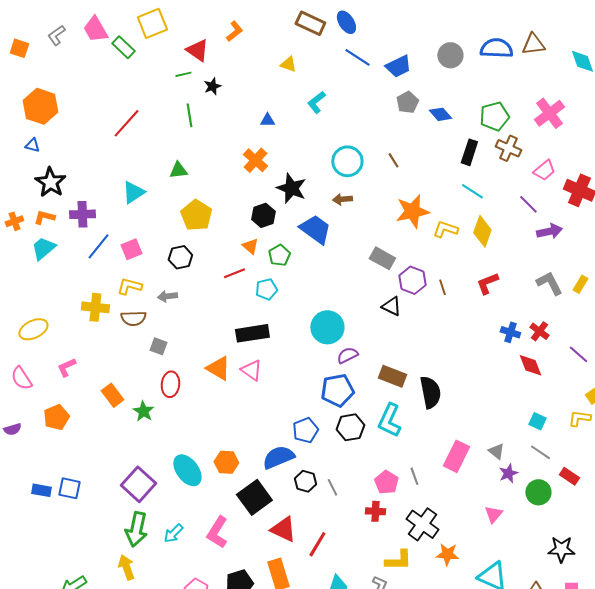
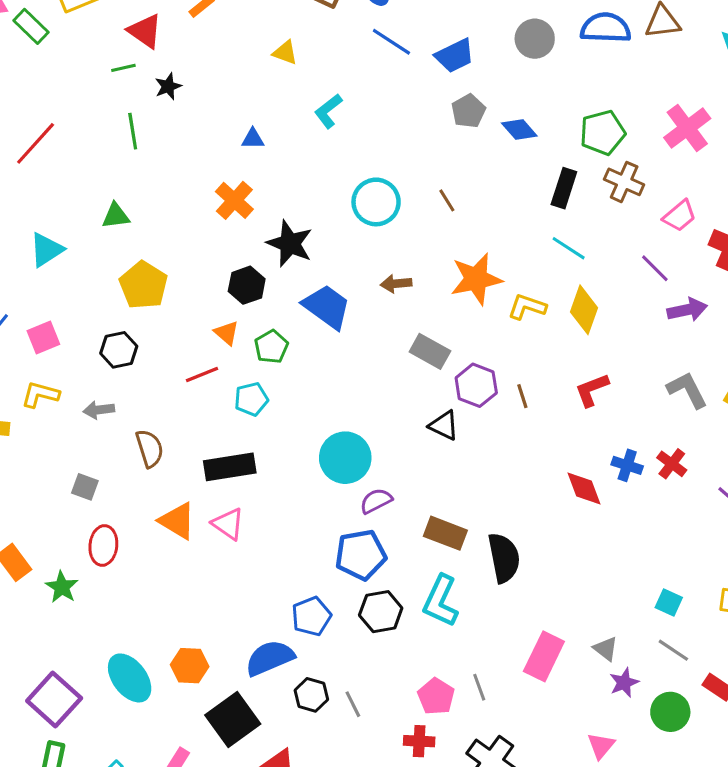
brown arrow: (342, 199) -> (396, 284), moved
brown semicircle: (133, 318) -> (150, 448), moved, turned -105
red diamond: (530, 365) -> (584, 488), moved

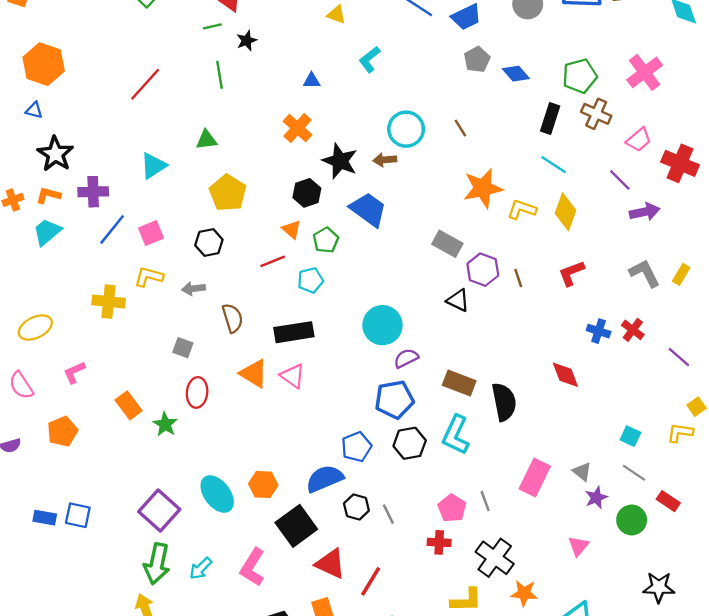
brown arrow: (396, 284) -> (385, 160), moved
red diamond: (584, 488) -> (565, 375), moved

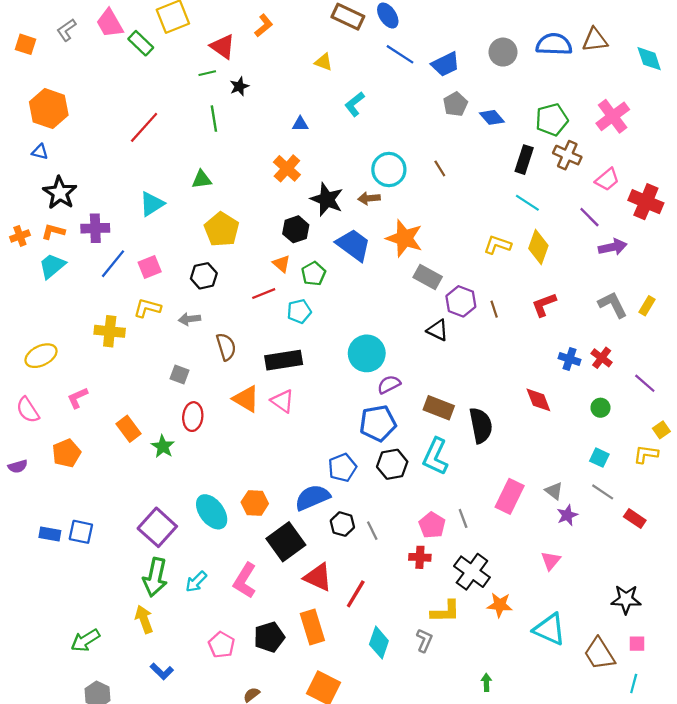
orange star: (483, 188) -> (404, 238), moved, turned 30
green circle: (632, 520) -> (600, 408), moved, size x0.7

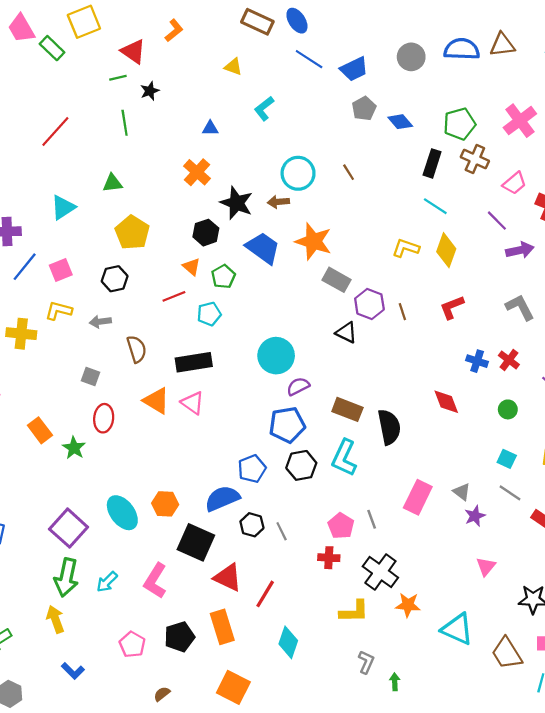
black square: (286, 542) -> (196, 542), turned -30
pink triangle: (551, 561) -> (486, 566), moved
gray L-shape: (424, 640) -> (366, 662), moved

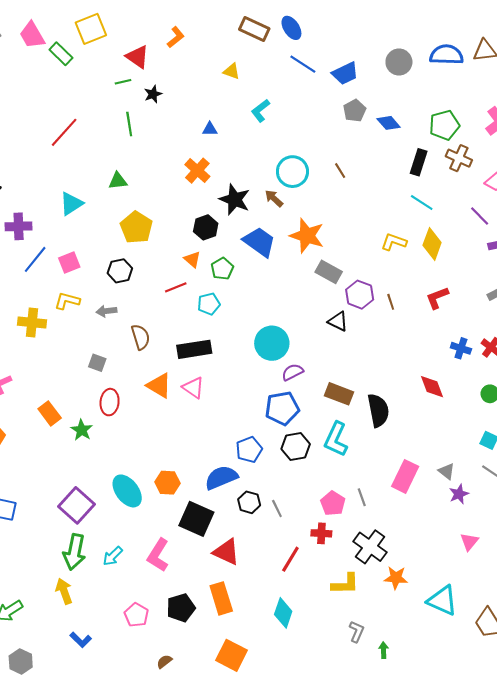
brown arrow: (278, 202) -> (274, 198), turned 48
red line: (265, 594) -> (290, 559), moved

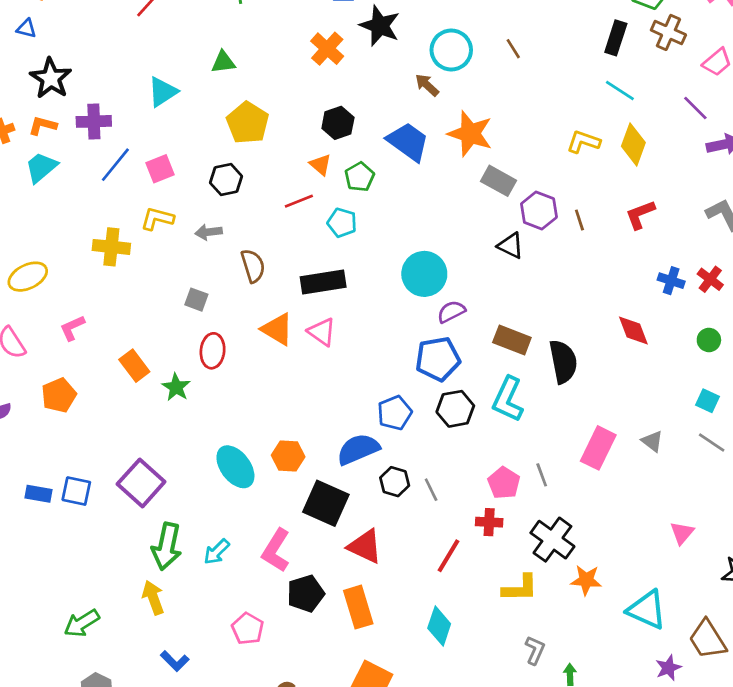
black star: (235, 199) -> (380, 26), moved
cyan pentagon: (209, 304) -> (342, 223), turned 30
purple star: (459, 494) -> (668, 668), moved
purple square: (76, 505) -> (141, 483), moved
black pentagon: (181, 608) -> (306, 594), moved

